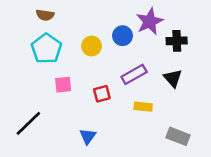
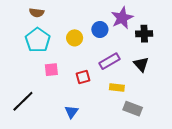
gray rectangle: (178, 136) -> (133, 109), moved

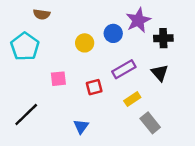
cyan pentagon: (38, 40) -> (25, 47), moved
yellow rectangle: (117, 88) -> (132, 99), turned -40
gray rectangle: (133, 109) -> (150, 123), turned 30

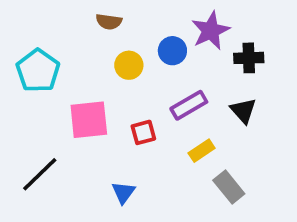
brown semicircle: (42, 14) -> (109, 22), moved
pink square: (58, 79) -> (89, 120), size x1.6

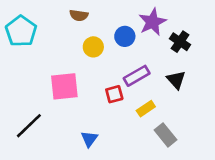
black cross: (249, 58) -> (180, 42), turned 36
cyan pentagon: (38, 71) -> (21, 31), moved
red square: (143, 132) -> (114, 94), moved

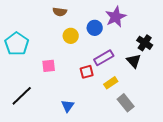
cyan pentagon: (21, 31) -> (17, 44), moved
black cross: (180, 42) -> (145, 43), moved
pink square: (64, 86) -> (49, 66), size x0.6

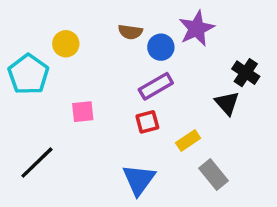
brown semicircle: (60, 12) -> (130, 32), moved
yellow circle: (71, 36) -> (66, 44), moved
purple rectangle: (104, 58) -> (156, 86), moved
blue triangle: (68, 106) -> (139, 180), moved, size x1.5

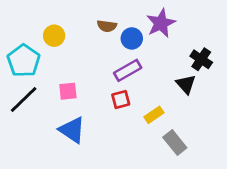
black line: (37, 163) -> (24, 99), moved
blue triangle: (139, 180) -> (72, 130), moved, turned -32

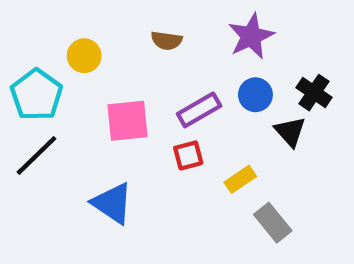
blue circle: (132, 38) -> (255, 95), moved
pink square: (68, 91) -> (128, 121), moved, size x1.5

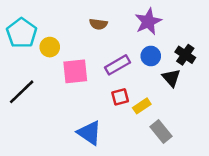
yellow circle: (84, 56) -> (50, 47), moved
cyan pentagon: (36, 95) -> (22, 33), moved
red square: (188, 155) -> (120, 97), moved
blue triangle: (112, 203) -> (89, 133), moved

